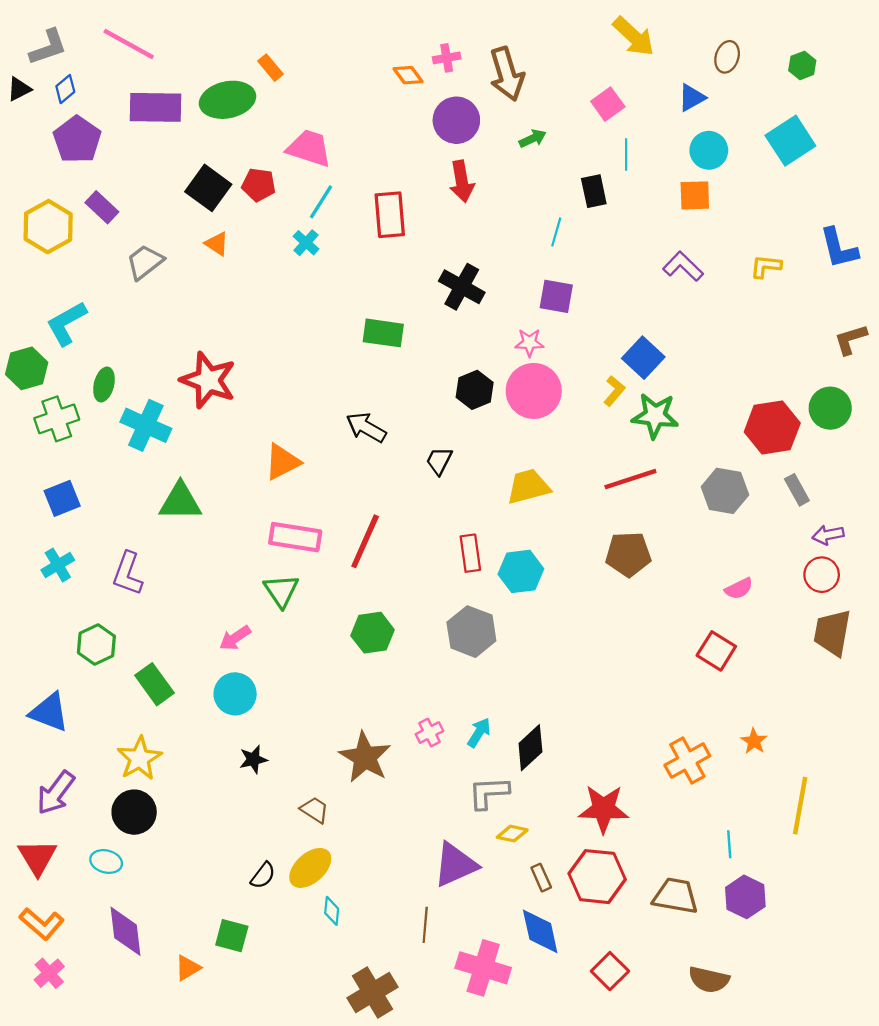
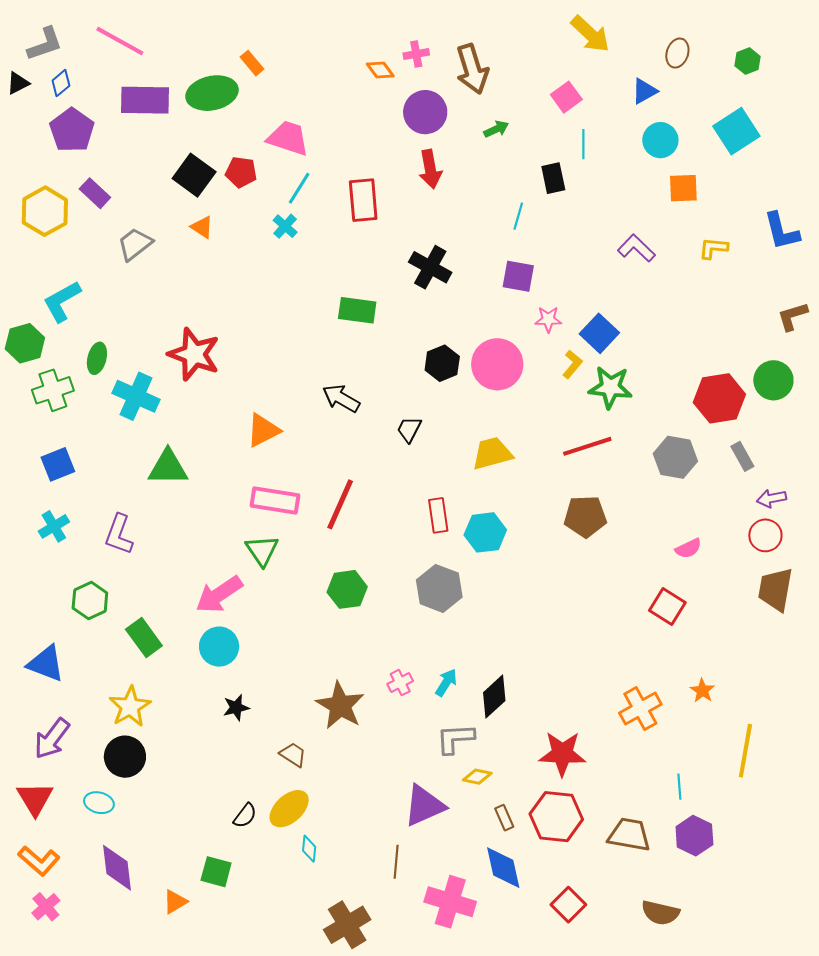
orange square: (695, 195) -> (683, 188), moved
pink star: (529, 343) -> (548, 319), moved
pink arrow: (235, 638) -> (219, 594), size x1.6

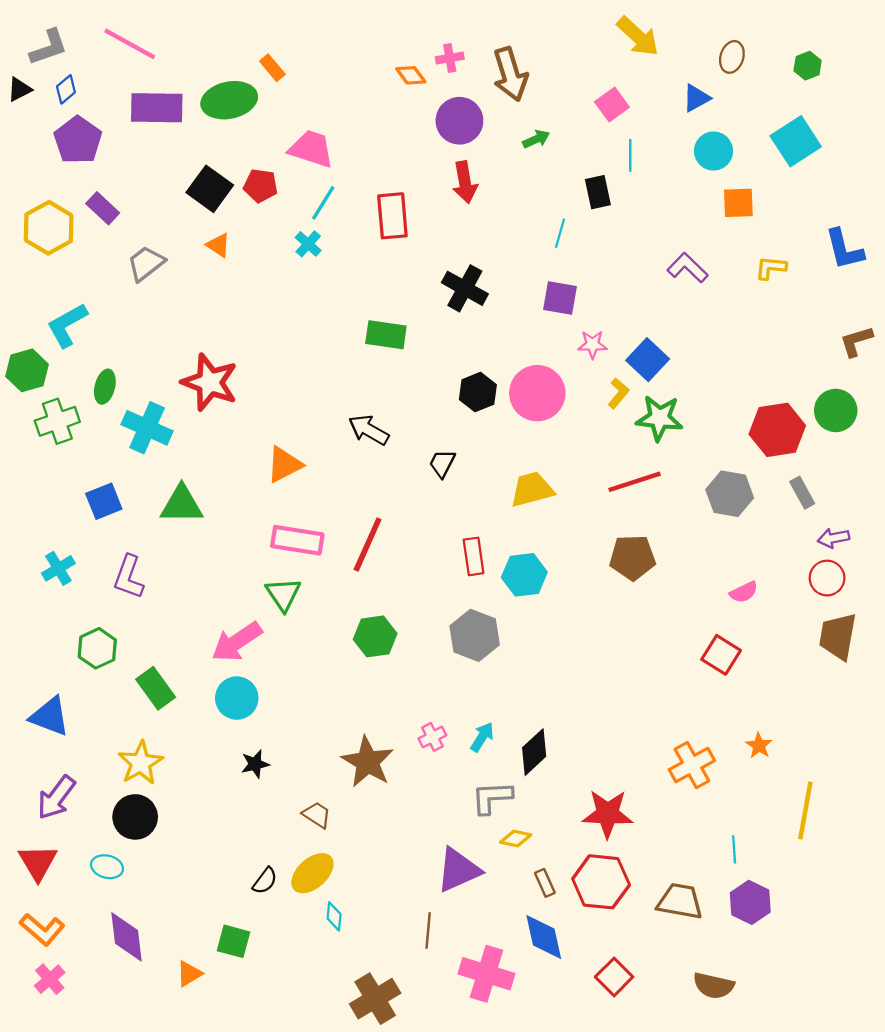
blue square: (58, 464) -> (104, 501), moved

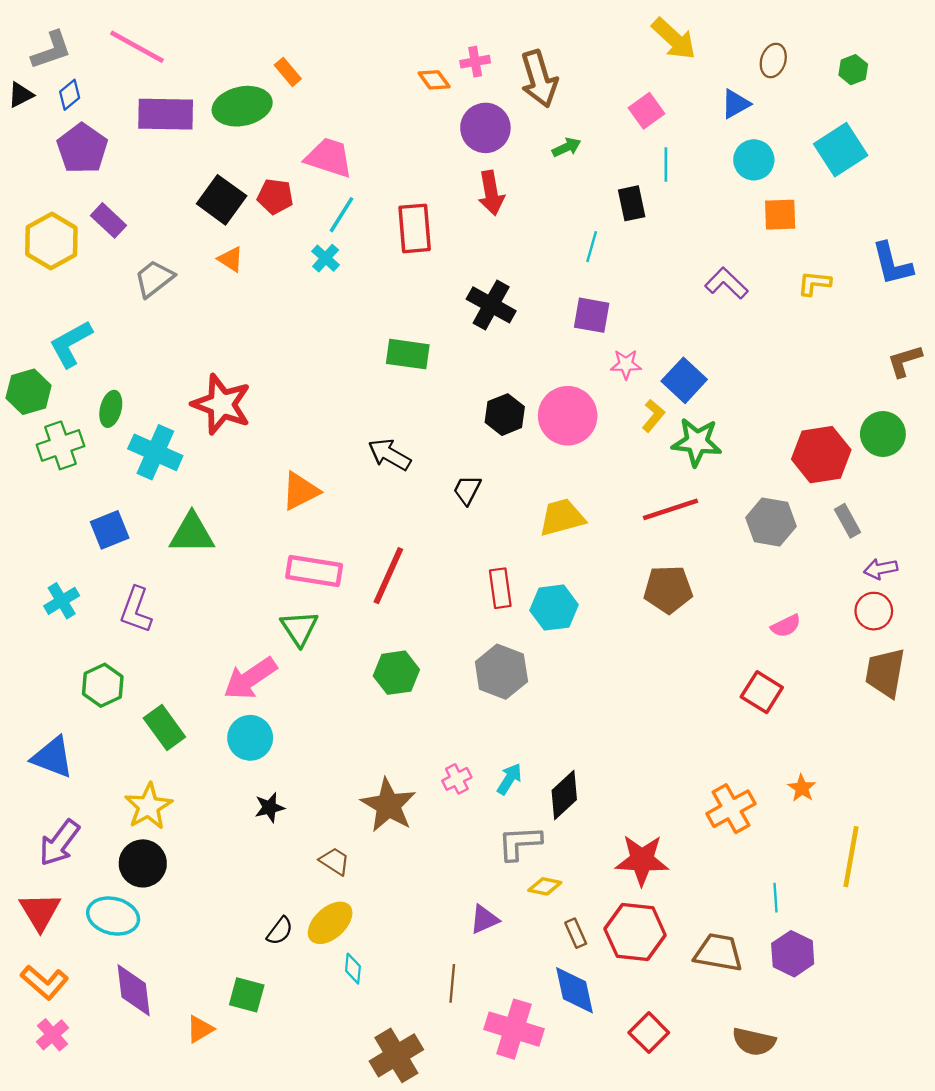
cyan ellipse: (107, 867) -> (113, 916), size x1.5
purple triangle: (458, 870) -> (484, 919), size x0.6

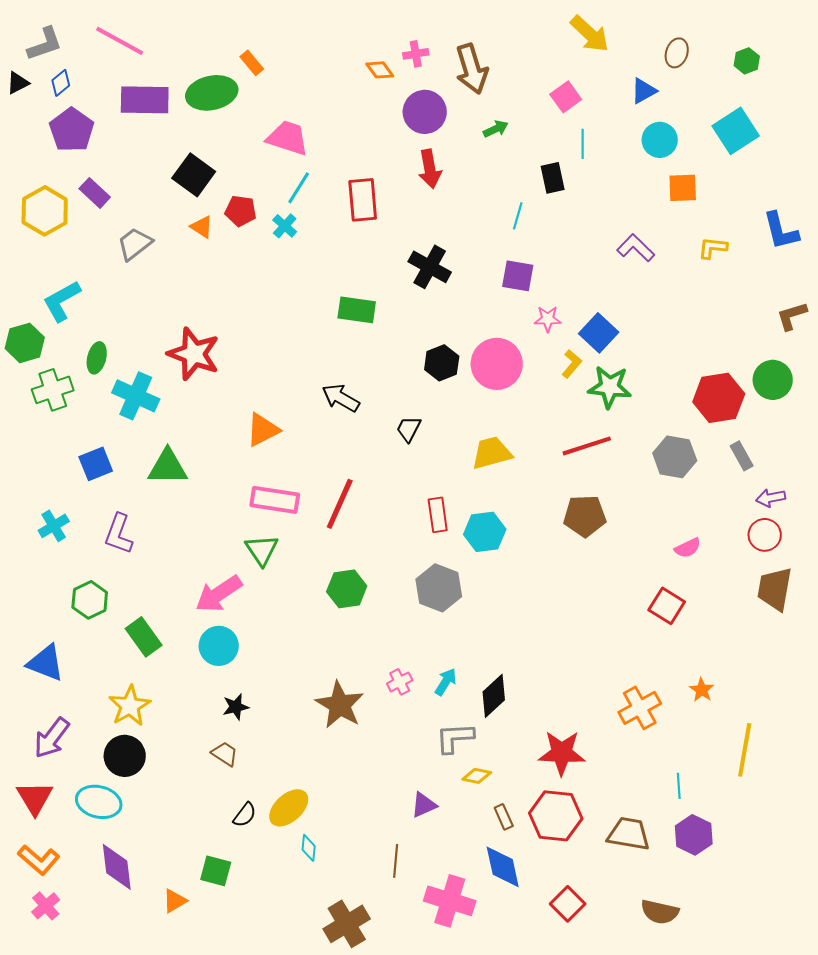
red pentagon: (275, 196) -> (241, 211), moved
brown trapezoid: (335, 861) -> (225, 754), moved

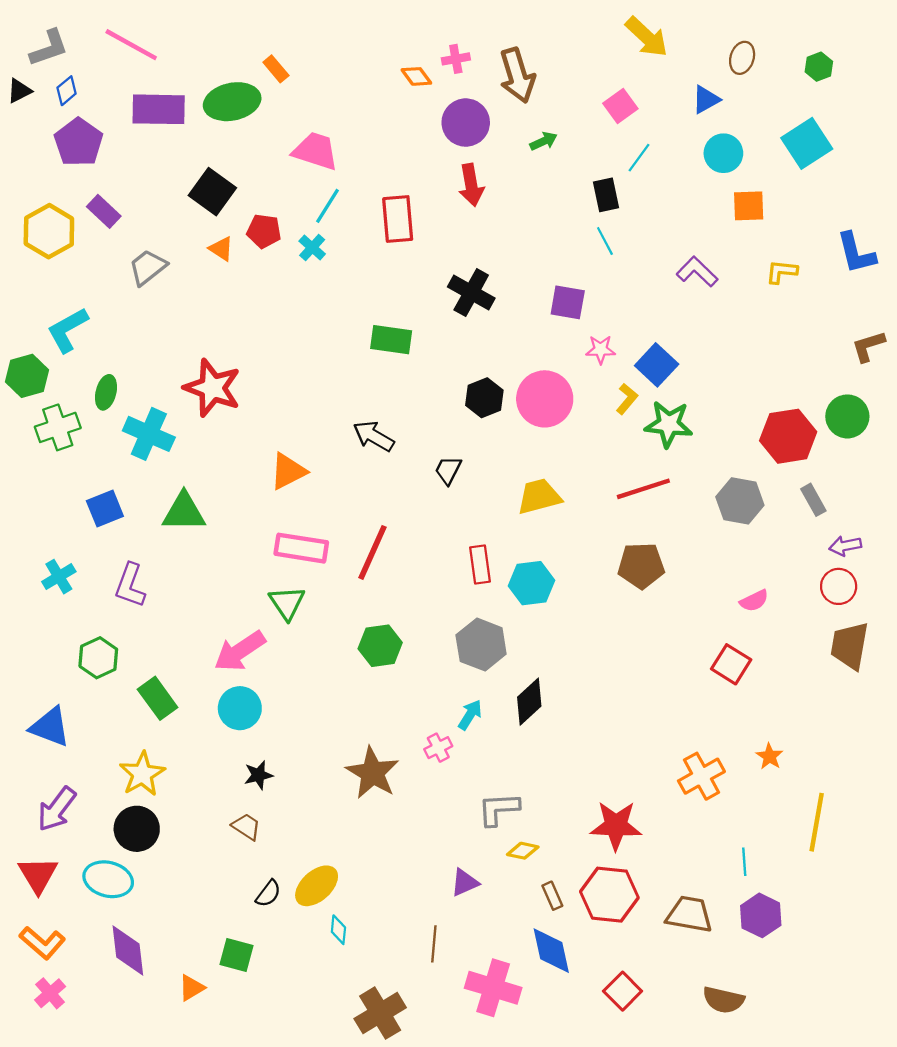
cyan line: (583, 144) -> (639, 158), turned 36
cyan line: (518, 216) -> (605, 241), moved, turned -44
cyan arrow: (446, 682) -> (470, 715), moved
black diamond: (494, 696) -> (529, 702), moved

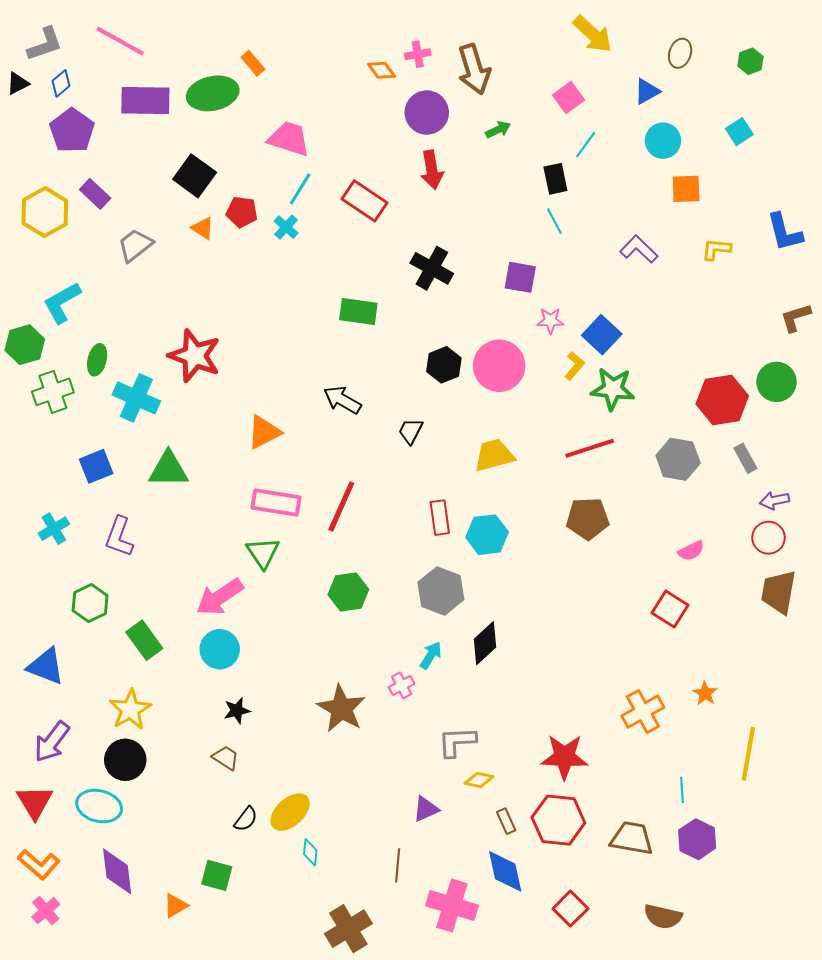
cyan square: (807, 143) -> (739, 132), size x0.6
red rectangle: (398, 219) -> (364, 201), turned -51

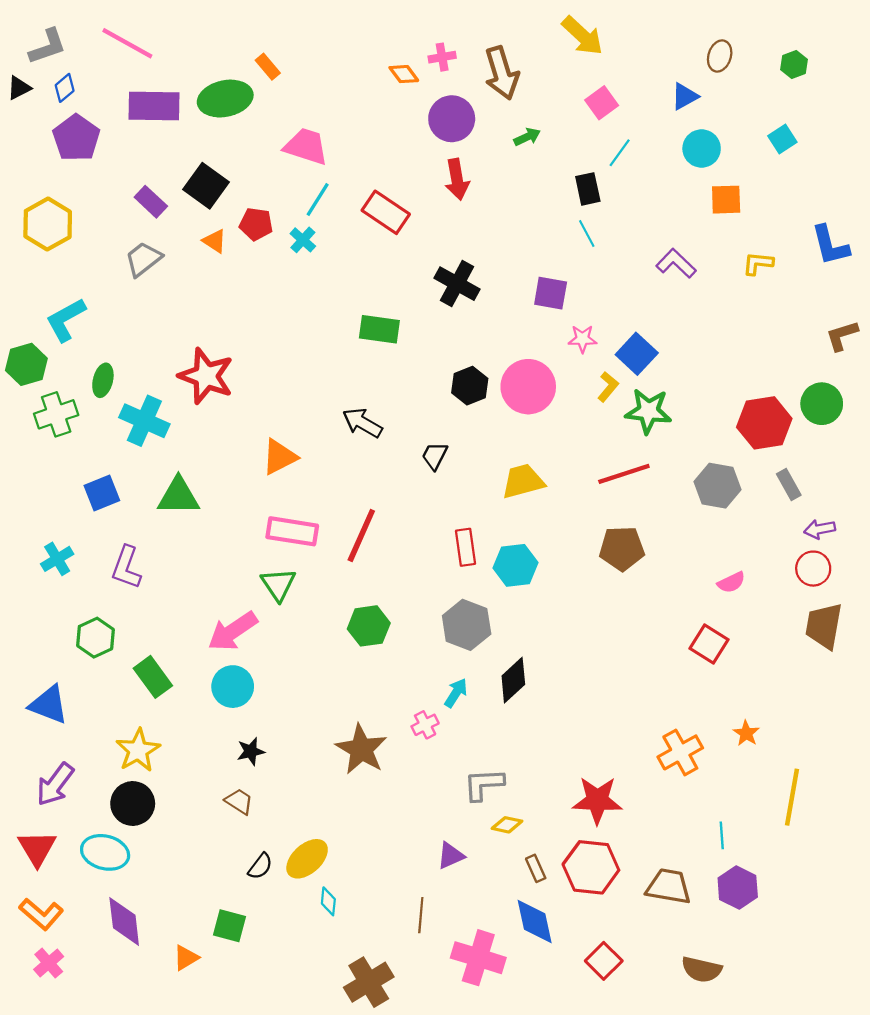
yellow arrow: (593, 34) -> (582, 36), moved
purple rectangle: (95, 194) -> (151, 202), moved

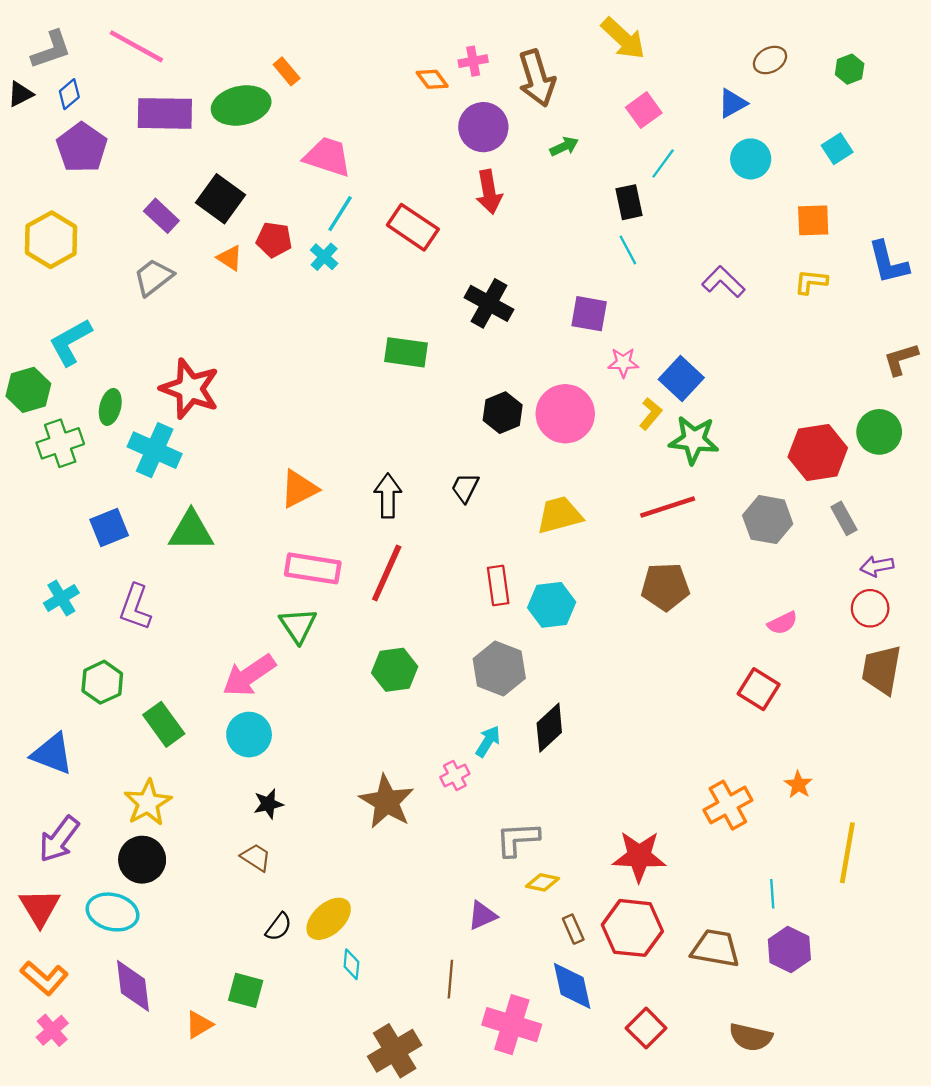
brown ellipse: (720, 56) -> (770, 60), turned 44
orange square: (726, 200) -> (813, 220), moved
red star: (206, 376) -> (190, 389), moved
black arrow: (362, 423) -> (388, 496), moved, turned 60

